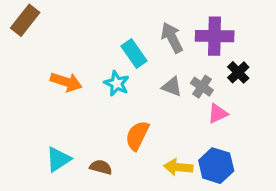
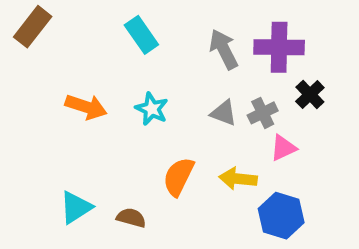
cyan rectangle: (134, 53) -> (141, 35), moved
gray cross: (202, 87) -> (263, 113), turned 30
yellow arrow: (178, 167) -> (238, 179), moved

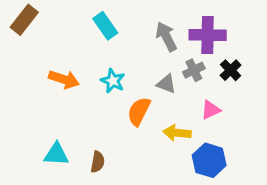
gray cross: (263, 113) -> (194, 70), moved
orange semicircle: (178, 177) -> (139, 111), moved
cyan triangle: (76, 207) -> (56, 154), turned 36
brown semicircle: (131, 218) -> (98, 162), turned 85

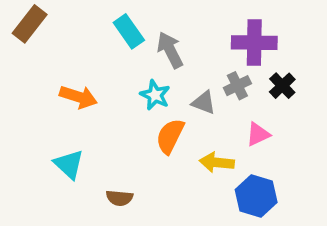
gray arrow: (166, 37) -> (170, 50), moved
cyan star: (113, 81) -> (155, 95), moved
cyan triangle: (56, 154) -> (69, 164), moved, turned 40
brown semicircle: (98, 162) -> (120, 198), turned 85

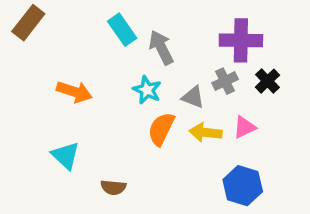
yellow arrow: (217, 162) -> (205, 132), moved

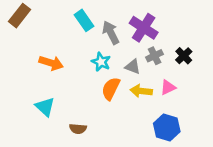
purple cross: (241, 40) -> (144, 28), moved, turned 32

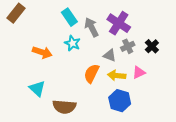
cyan star: (101, 62) -> (72, 43), moved
blue hexagon: (167, 128) -> (120, 101), moved
brown semicircle: (78, 129) -> (64, 107), size x1.6

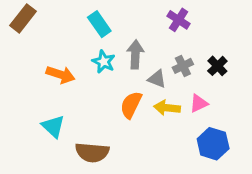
purple cross: (119, 23) -> (179, 20), moved, size x0.7
gray arrow: (92, 27) -> (135, 54), moved, turned 30
blue hexagon: (120, 101) -> (213, 144), moved

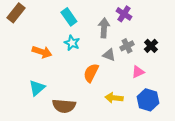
gray arrow: (135, 54) -> (104, 28), moved
yellow arrow: (167, 108) -> (114, 98), moved
cyan triangle: (53, 126) -> (37, 88), turned 36

